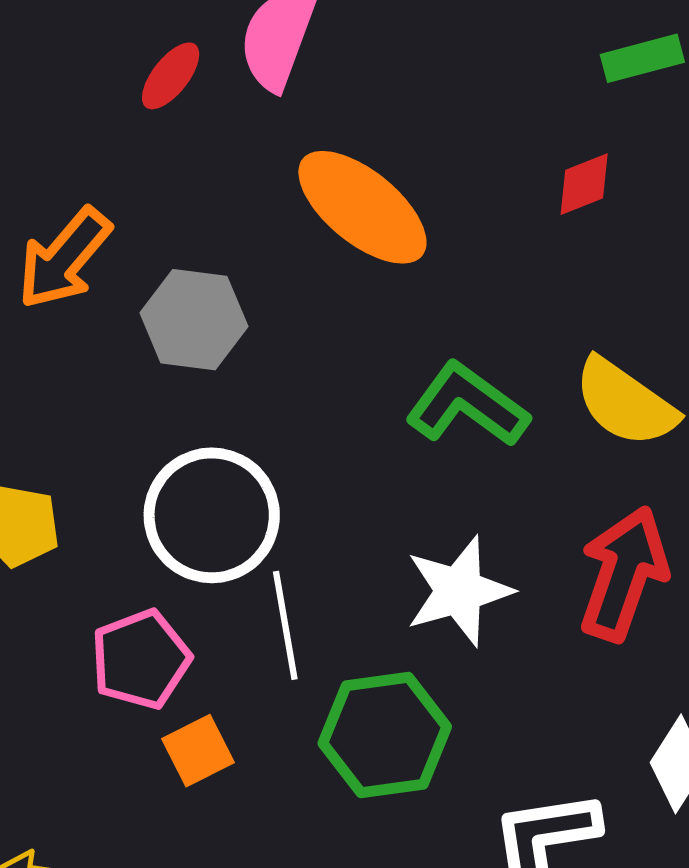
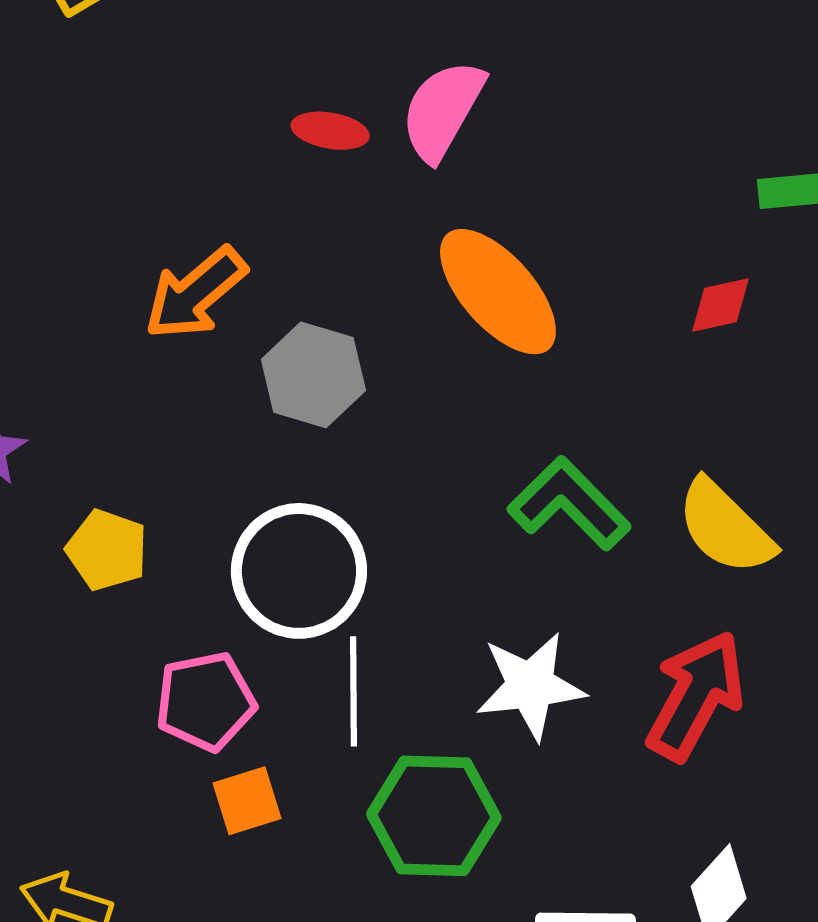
red ellipse: (171, 76) -> (330, 131), turned 52

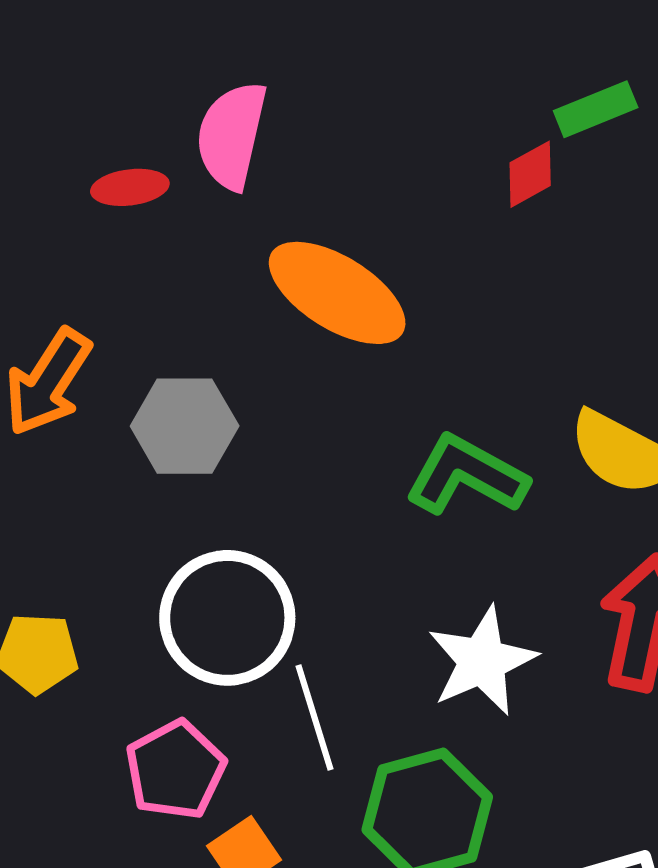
red diamond: (720, 305) -> (530, 174), moved

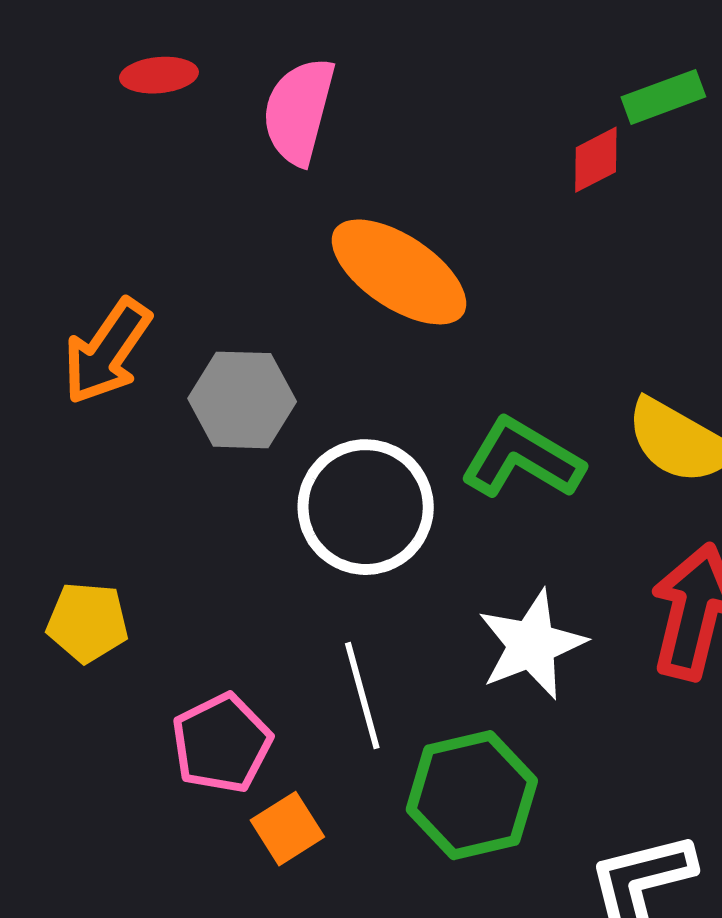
red ellipse: (130, 187) -> (159, 75), moved
white circle: (227, 618) -> (366, 507), moved

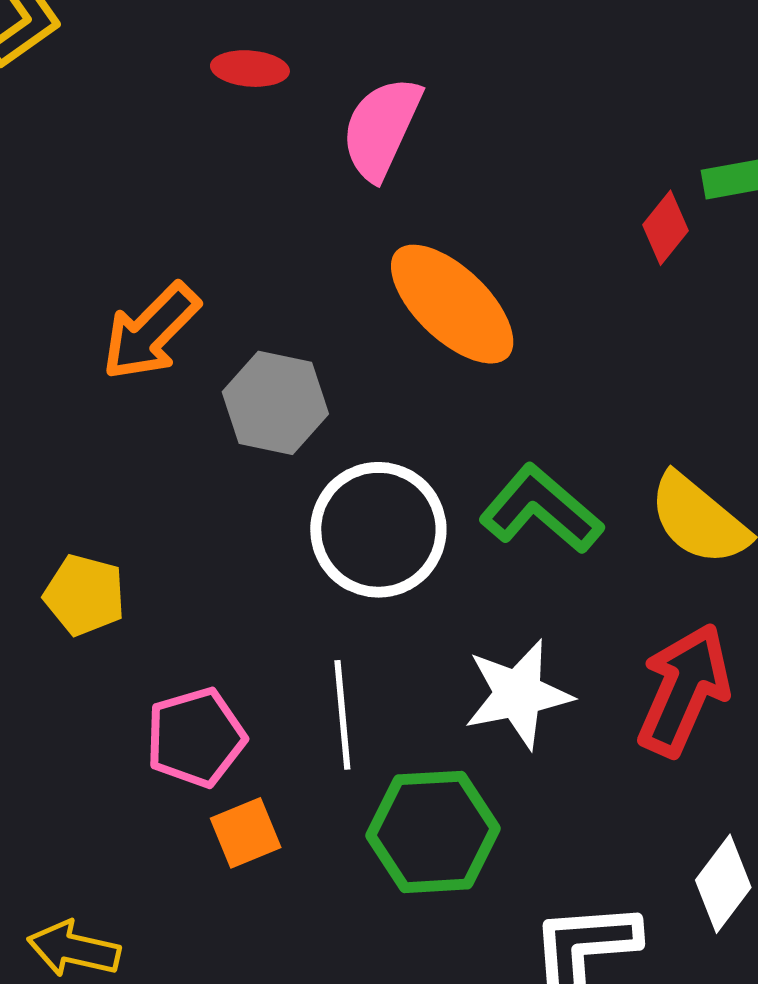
red diamond: (596, 160) -> (665, 228), turned -34

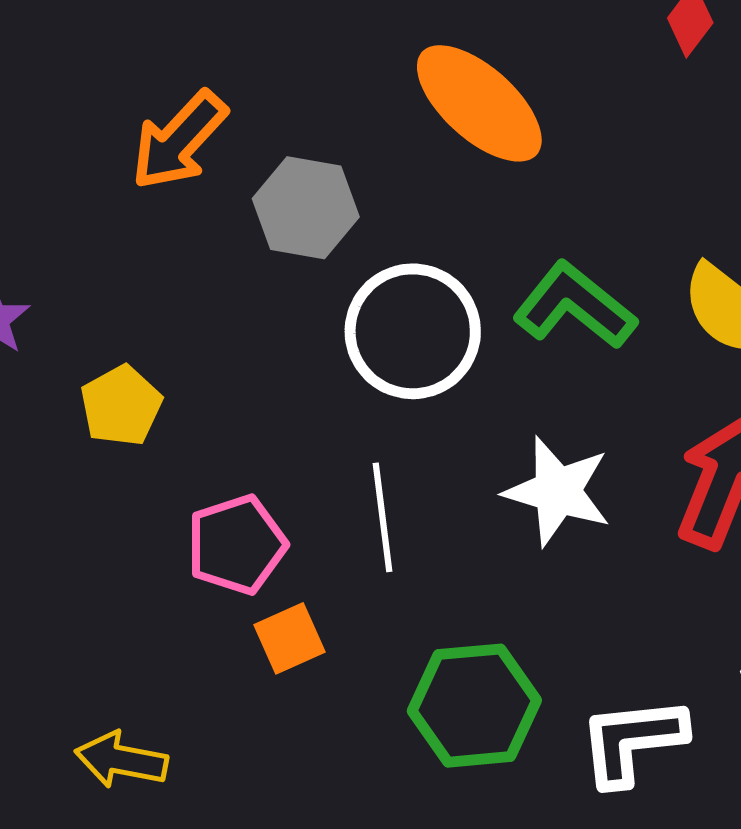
yellow pentagon: (85, 595) -> (121, 406), turned 30
white star: (518, 694) -> (557, 491), turned 30
green hexagon: (433, 832) -> (474, 706), moved

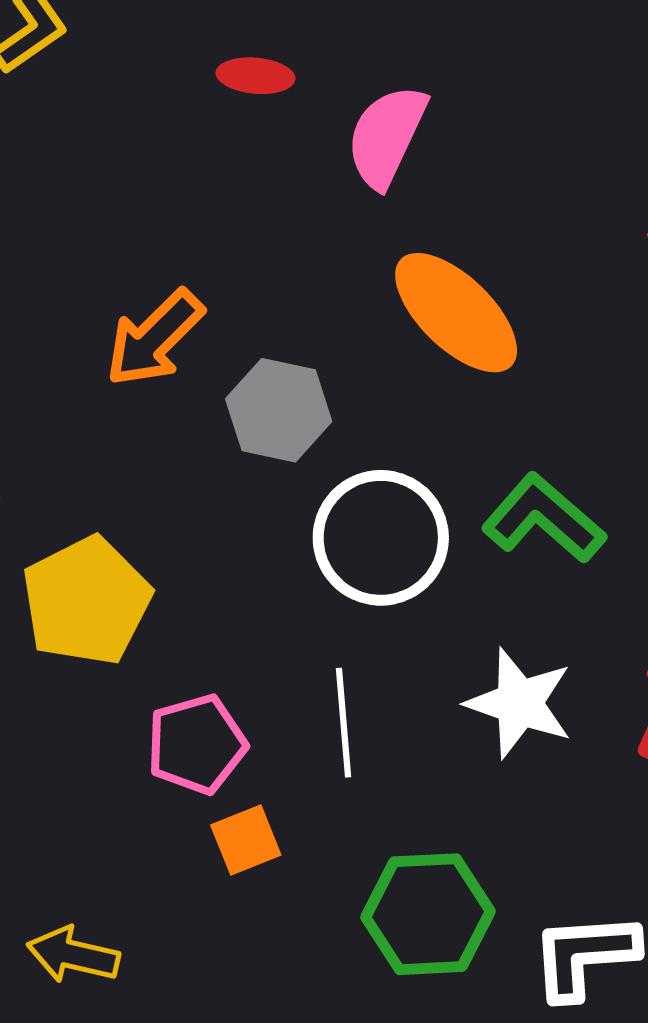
yellow pentagon: (121, 406) -> (87, 601), size x1.6

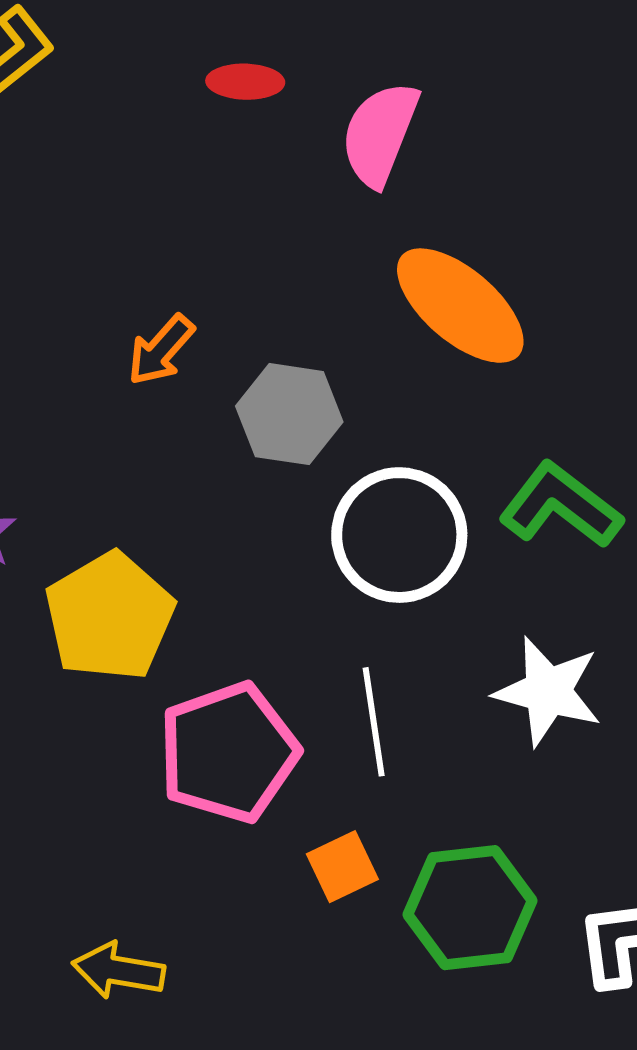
orange arrow: (154, 338) -> (161, 350), size x0.7
pink pentagon: (197, 744) -> (228, 753), size x1.4
orange square: (246, 840) -> (342, 867), moved

